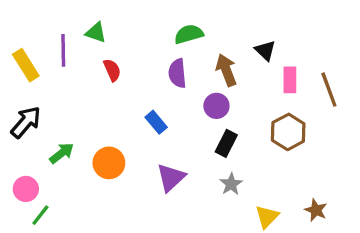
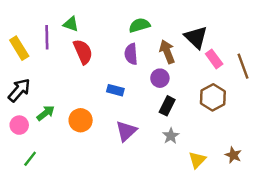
black triangle: (265, 50) -> (196, 37), size x1.5
red semicircle: (112, 70) -> (83, 52), size x1.5
pink rectangle: (290, 80) -> (214, 59), turned -36
blue rectangle: (156, 122) -> (115, 90), turned -35
pink circle: (26, 189) -> (19, 125), moved

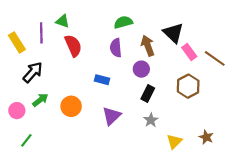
brown line: (243, 66) -> (215, 58), turned -35
black arrow: (19, 90) -> (33, 72), moved

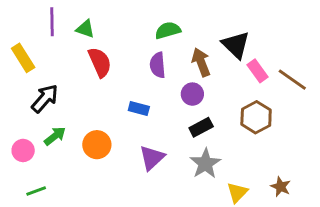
purple line: (41, 33) -> (52, 22), moved
black rectangle: (148, 94) -> (201, 127), turned 35
gray star: (151, 120) -> (205, 164), size x1.5
green line: (26, 140) -> (36, 191), turned 32

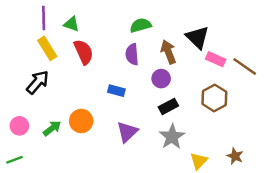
yellow rectangle: (23, 58) -> (47, 48), moved
pink rectangle: (257, 71) -> (216, 59), turned -30
green arrow: (55, 136) -> (52, 128), moved
green line: (36, 191) -> (15, 160), moved

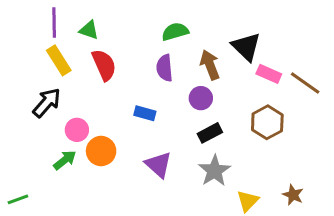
pink circle: (19, 126) -> (77, 130), moved
purple triangle: (127, 132) -> (159, 165), turned -35

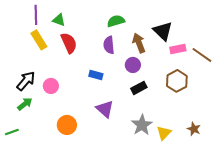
pink rectangle: (269, 74) -> (178, 49), turned -35
black arrow: (47, 103) -> (26, 81), moved
orange circle: (101, 151) -> (67, 125), moved
green arrow: (65, 160) -> (25, 104), moved
gray star: (214, 171) -> (142, 125), moved

